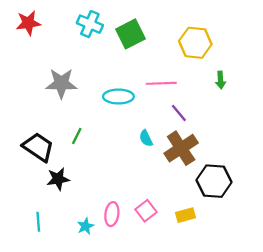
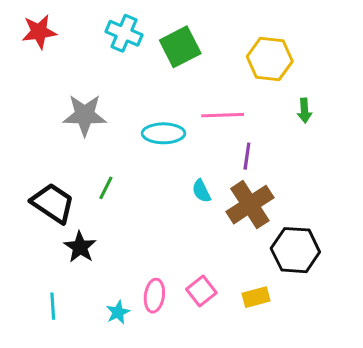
purple line: (179, 113) -> (247, 156), turned 48
black star: (58, 179) -> (80, 247), turned -30

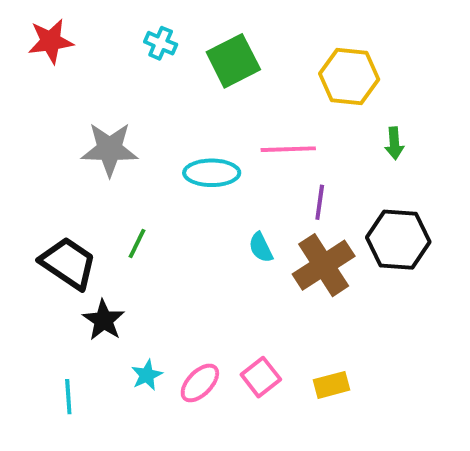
cyan cross: (124, 33) -> (161, 43), size x0.7
black hexagon: (295, 250) -> (398, 240), moved
pink ellipse: (154, 296) -> (200, 383), turned 36
cyan star: (118, 312) -> (147, 375), moved

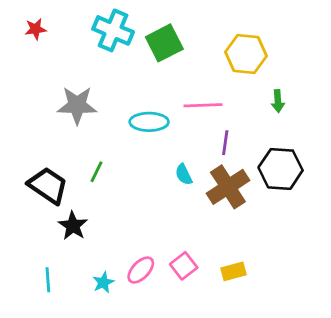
red star: (51, 41) -> (36, 29), size x0.7
cyan cross: (161, 43) -> (113, 30), size x1.8
cyan star: (147, 375) -> (103, 282), moved

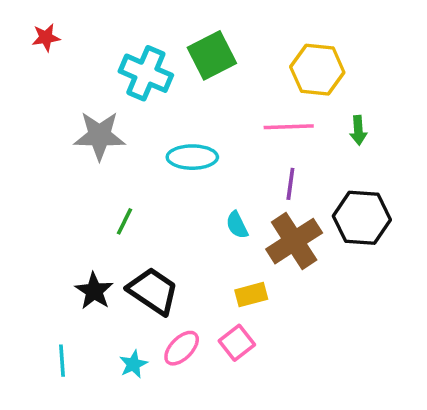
cyan cross: (113, 30) -> (146, 73), moved
pink line: (203, 105) -> (289, 127), moved
black trapezoid: (48, 186) -> (153, 291), moved
yellow rectangle: (234, 271) -> (251, 295), moved

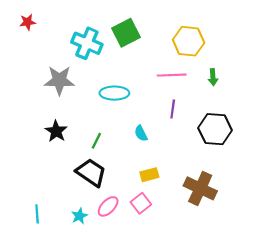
green line: (124, 221) -> (96, 141), moved
brown cross: (294, 241) -> (200, 188), moved, turned -32
black star: (94, 291) -> (56, 131), moved

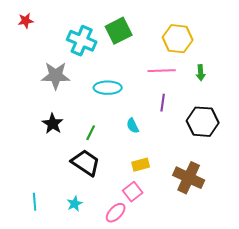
pink ellipse: (108, 206) -> (116, 213), moved

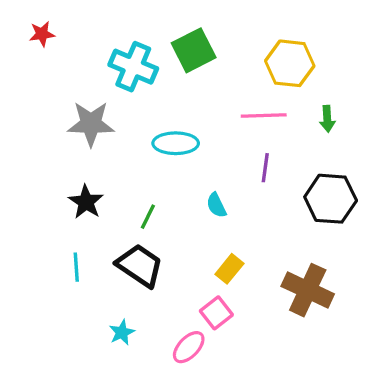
yellow rectangle: (141, 165) -> (229, 269), turned -36
cyan line: (35, 202) -> (76, 267), moved

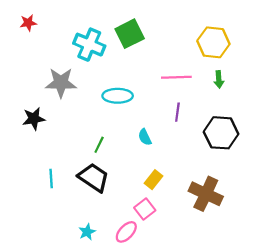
yellow hexagon: (290, 63) -> (213, 42), moved
black star: (86, 202) -> (34, 119), moved, turned 30
cyan star: (122, 332) -> (87, 232), moved

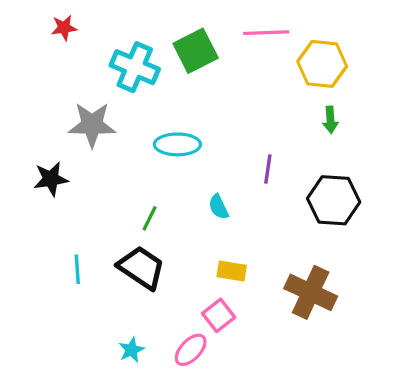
red star: (28, 23) -> (64, 28), moved
pink line: (176, 77) -> (266, 33), moved
yellow rectangle: (153, 180) -> (232, 271), turned 60

